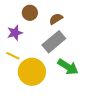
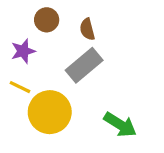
brown semicircle: (56, 19) -> (87, 29), turned -72
green arrow: (68, 67) -> (120, 125), moved

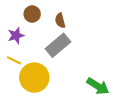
green arrow: (120, 125) -> (98, 86), moved

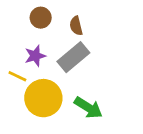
purple star: (16, 36) -> (35, 56), moved
green arrow: (98, 86) -> (88, 108), moved

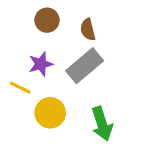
yellow circle: (43, 98) -> (50, 113), size x0.7
green arrow: (88, 108) -> (102, 124), turned 40

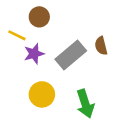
brown semicircle: (88, 30) -> (101, 46), moved
yellow line: (20, 88) -> (17, 35), moved

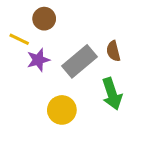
yellow circle: (42, 94) -> (62, 110), moved
green arrow: (85, 104) -> (112, 94), moved

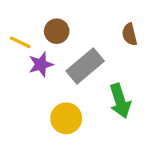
brown circle: (44, 19) -> (57, 31), moved
brown semicircle: (113, 51) -> (130, 34), moved

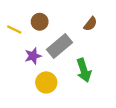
brown semicircle: (130, 34) -> (90, 24), turned -128
purple star: (41, 64) -> (33, 56), moved

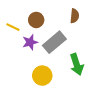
brown semicircle: (90, 24) -> (75, 16), moved, turned -32
purple star: (33, 56) -> (30, 42), moved

